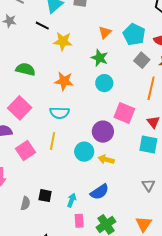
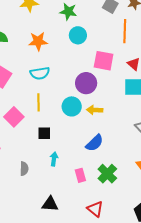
black square: (45, 196) -> (44, 133), moved
cyan arrow: (72, 200) -> (54, 159), moved

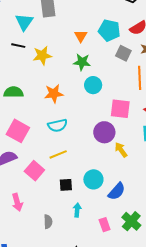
yellow line: (39, 102) -> (58, 154), turned 72
cyan circle: (72, 106) -> (93, 179), moved
yellow arrow: (95, 110) -> (121, 150), moved, turned 56

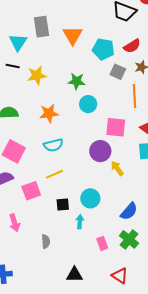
orange triangle: (81, 36) -> (73, 35), moved, size x1.5
pink square: (34, 171) -> (31, 191), turned 30
blue semicircle: (117, 191) -> (129, 211), moved
cyan arrow: (77, 210) -> (80, 222), moved

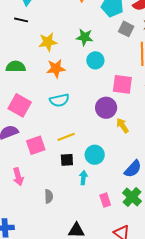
yellow star: (37, 75) -> (48, 42), moved
yellow line: (54, 174) -> (66, 137), moved

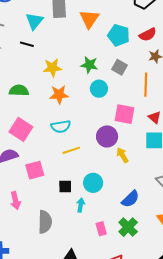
gray square: (126, 29) -> (119, 67), moved
yellow line: (66, 137) -> (71, 150), moved
gray semicircle: (49, 196) -> (45, 222), size x1.6

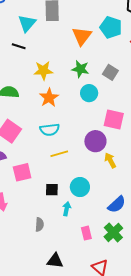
orange triangle: (89, 19) -> (82, 36), moved
cyan pentagon: (119, 35) -> (111, 27), moved
orange star: (59, 95) -> (49, 98), turned -30
gray semicircle: (45, 222) -> (39, 225), moved, size x0.6

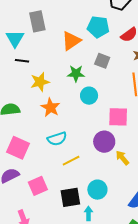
orange triangle: (82, 36) -> (71, 41), turned 30
black line: (19, 46) -> (22, 61), moved
gray square: (110, 72) -> (102, 61), moved
black square: (52, 190) -> (70, 197), size x1.5

